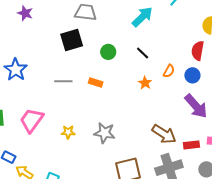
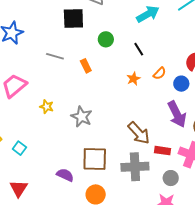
orange rectangle: (96, 83) -> (86, 66), turned 32

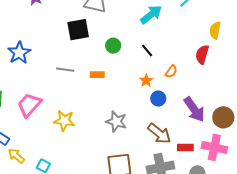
orange rectangle: (86, 66) -> (97, 75), turned -56
blue circle: (181, 84) -> (158, 99), moved
yellow star: (47, 107) -> (64, 121), size x1.5
gray star: (82, 117) -> (116, 122), moved

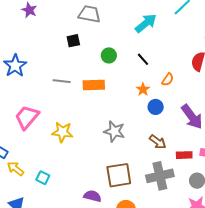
black square: (78, 30) -> (73, 41), size x0.6
orange rectangle: (97, 75) -> (94, 85), size x1.5
brown arrow: (159, 133) -> (158, 142), size x0.7

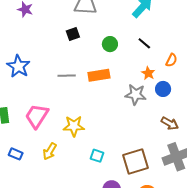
gray star: (114, 131) -> (136, 95), moved
yellow arrow: (16, 169) -> (50, 151), moved, turned -90
cyan square: (43, 178) -> (97, 156), moved

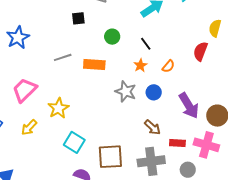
orange star: (148, 73) -> (140, 65), moved
gray line: (67, 76) -> (63, 57), turned -30
yellow star: (74, 126) -> (58, 108), turned 30
cyan square: (97, 156) -> (74, 142), size x1.5

